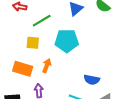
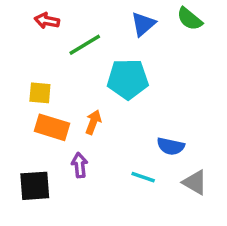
yellow square: (33, 43) -> (40, 93), moved

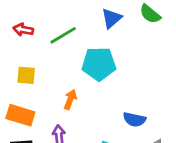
red arrow: (47, 21) -> (23, 30), moved
orange rectangle: (52, 127) -> (20, 115), moved

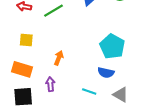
cyan pentagon: (99, 64) -> (112, 46), moved, turned 30

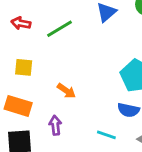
orange arrow: (59, 58) -> (66, 91), turned 104

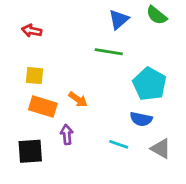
green line: (59, 29) -> (109, 52), moved, turned 40
orange rectangle: (18, 106) -> (43, 106), moved

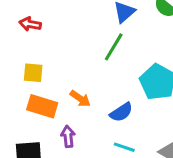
green line: (109, 52) -> (114, 47), turned -68
blue semicircle: (141, 119) -> (121, 112), moved, turned -45

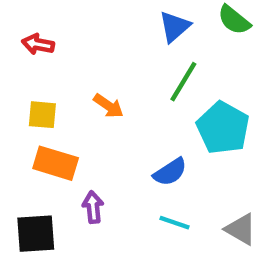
green line: (114, 47) -> (183, 82), moved
orange arrow: (80, 99) -> (108, 106), moved

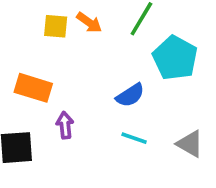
orange arrow: (108, 106) -> (89, 22), moved
yellow square: (42, 115) -> (56, 26), moved

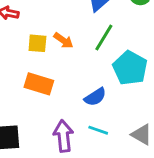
orange rectangle: (33, 88) -> (39, 84), moved
purple arrow: (65, 125) -> (63, 136), moved, size x1.5

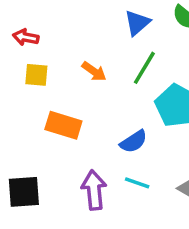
yellow square: (37, 43) -> (36, 75), moved

